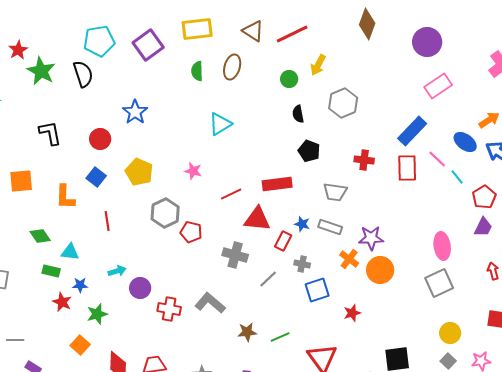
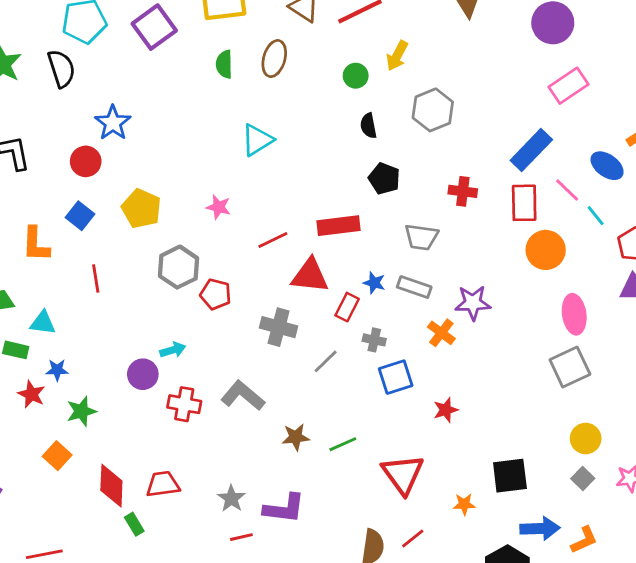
blue star: (135, 112) -> (113, 123), moved
orange circle: (380, 270) -> (546, 250), moved
cyan arrow: (117, 271) -> (173, 350), moved

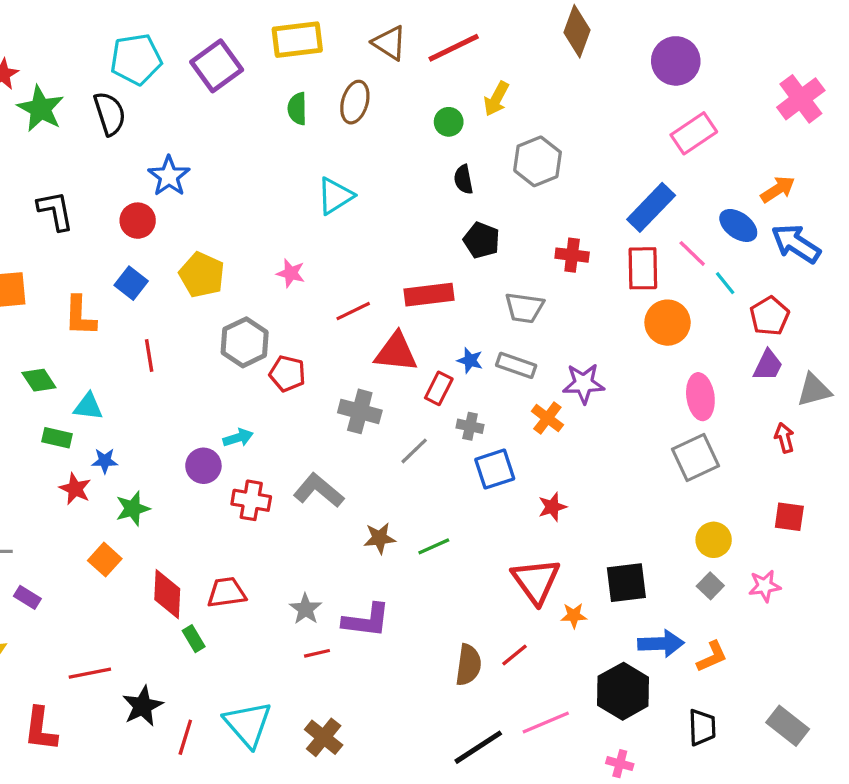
red triangle: (403, 474) -> (536, 581), moved

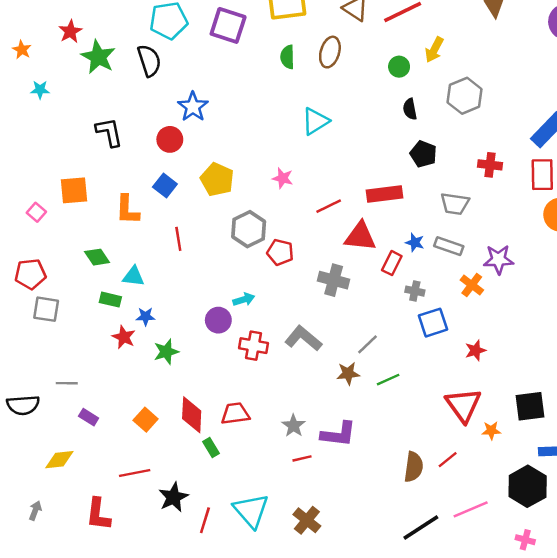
purple square: (217, 66) -> (228, 25), turned -36
gray line: (414, 451) -> (368, 344), moved
orange square: (105, 560) -> (146, 420), moved

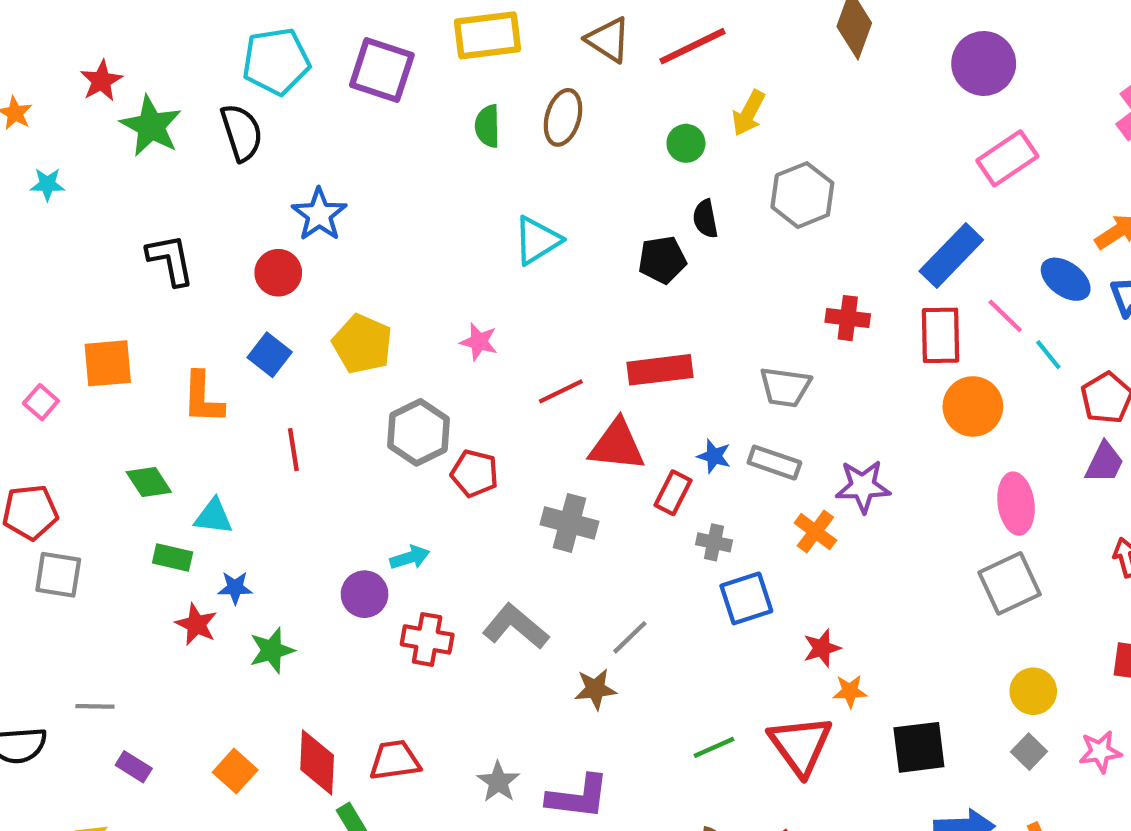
black pentagon: (423, 154) -> (662, 260), moved, turned -30
green line: (388, 380) -> (714, 747), moved
orange star: (491, 431) -> (850, 691), moved

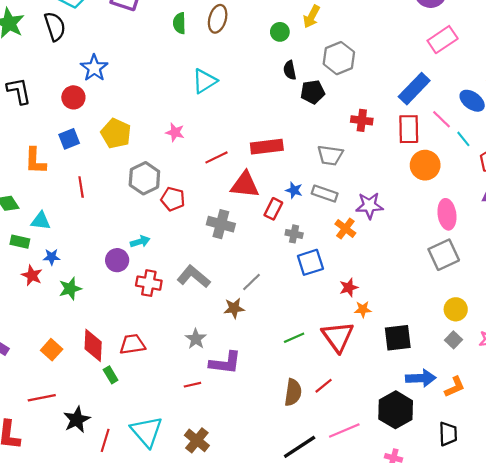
black pentagon: (662, 260) -> (313, 92), moved
blue square: (270, 355) -> (69, 139), turned 30
gray star: (498, 782) -> (196, 339), moved

